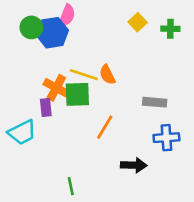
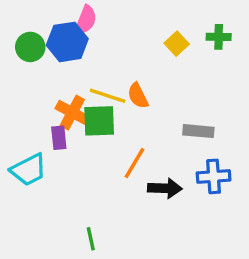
yellow square: (138, 22) -> (177, 44), moved
green circle: (31, 27) -> (30, 47), moved
black arrow: (134, 165) -> (165, 188), moved

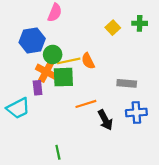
blue hexagon: (67, 42) -> (32, 41), moved
green circle: (30, 47) -> (53, 54), moved
yellow line: (108, 96) -> (69, 61), turned -30
orange line: (135, 163) -> (86, 104), turned 42
black arrow: (165, 188) -> (105, 120), turned 60

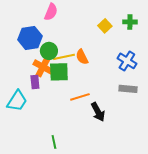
gray rectangle: (127, 83) -> (128, 89), moved
cyan trapezoid: (18, 108) -> (17, 101), turned -30
blue cross: (136, 112) -> (127, 61), moved, turned 36

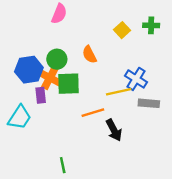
blue hexagon: (30, 38) -> (29, 70), moved
yellow line: (64, 57) -> (119, 92), moved
orange semicircle: (82, 57) -> (89, 54), moved
blue cross: (127, 61) -> (136, 79), moved

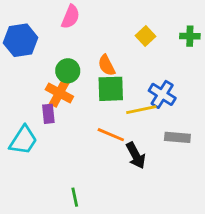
green cross: (151, 25) -> (190, 36), moved
blue hexagon: (29, 70) -> (21, 40), moved
green square: (68, 84) -> (111, 89), moved
gray rectangle: (149, 103) -> (177, 137), moved
orange line: (93, 113) -> (111, 135), turned 40

